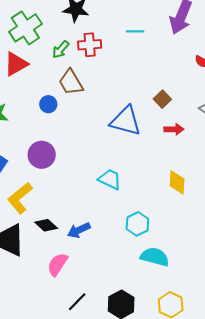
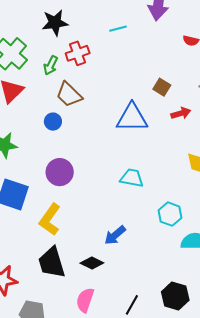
black diamond: (46, 225) -> (92, 263), moved
pink semicircle: (57, 264) -> (85, 300), moved

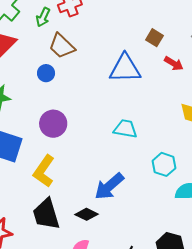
red arrow: (181, 113) -> (174, 64), turned 48
blue arrow: (115, 235) -> (109, 186), size x1.4

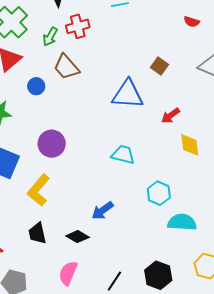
red arrow: (174, 64) -> (171, 116), moved, turned 108
blue circle: (46, 73) -> (36, 86), moved
blue arrow: (109, 186) -> (102, 211), size x0.7
black trapezoid: (46, 214) -> (37, 233), size x0.7

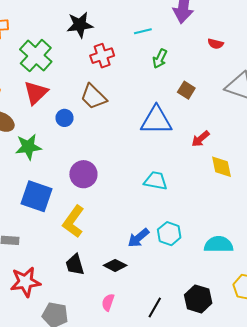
green arrow: (50, 37) -> (160, 59), moved
cyan hexagon: (159, 193) -> (169, 234), moved
pink semicircle: (68, 273) -> (108, 302), size x0.7

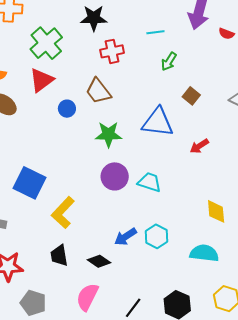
red semicircle: (216, 44) -> (226, 34), moved
green star: (28, 147) -> (108, 134), moved
yellow diamond: (221, 167) -> (216, 211), moved
purple circle: (83, 174) -> (115, 176), moved
pink semicircle: (108, 302) -> (87, 297), size x1.6

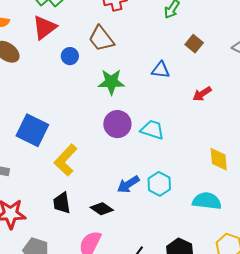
blue triangle: (158, 122) -> (161, 70), size x0.6

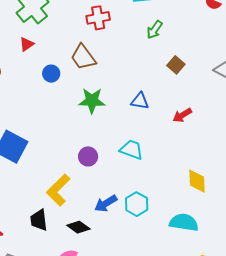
red triangle: (44, 28) -> (27, 44), size x0.6
blue triangle: (161, 70) -> (140, 101), moved
purple circle: (117, 124) -> (88, 156), moved, size x0.7
yellow L-shape: (66, 160) -> (58, 190), moved

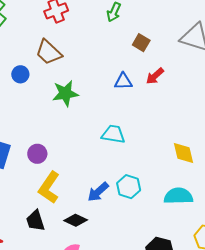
blue triangle: (140, 101) -> (123, 81), moved
red arrow: (182, 115) -> (155, 76), moved
purple circle: (88, 156) -> (37, 154), moved

